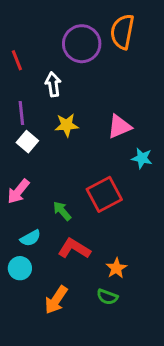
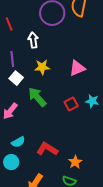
cyan star: (142, 158) -> (92, 101), moved
red square: (104, 194) -> (71, 104), moved, size x0.6
green arrow: (62, 211) -> (37, 97), moved, size x1.5

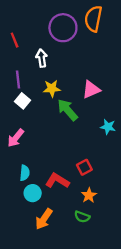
green arrow: (37, 97) -> (67, 110), moved
red square: (71, 104) -> (84, 167), moved
cyan semicircle: (18, 142) -> (25, 173), turned -56
cyan circle: (11, 162) -> (33, 193), moved

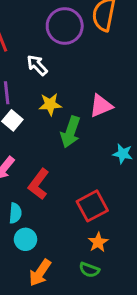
white arrow: (42, 58) -> (37, 65), turned -36
green arrow: (67, 110) -> (70, 132), turned -120
red square: (84, 167) -> (92, 206), size x1.5
red L-shape: (57, 181) -> (39, 184), moved, turned -85

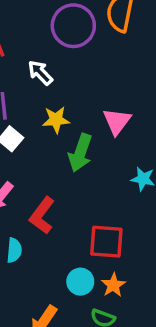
pink triangle: (101, 106) -> (117, 121), turned -30
red square: (92, 206) -> (106, 242), turned 32
cyan circle: (25, 239) -> (80, 282), moved

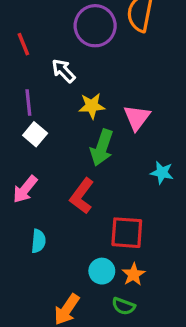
yellow star: (56, 120) -> (92, 106), moved
red L-shape: (42, 215) -> (82, 196), moved

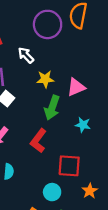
pink triangle: (137, 118) -> (76, 87), turned 30
cyan star: (162, 173) -> (83, 125), moved
orange star: (134, 274) -> (90, 191), moved

